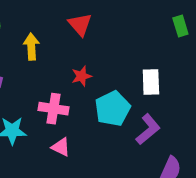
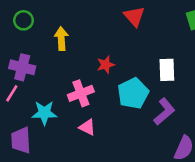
red triangle: (80, 24) -> (134, 16), moved
pink cross: (53, 109) -> (81, 93), turned -30

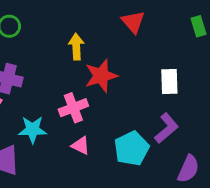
yellow arrow: (61, 39) -> (76, 47), moved
red star: (106, 65) -> (101, 76), size x1.6
cyan pentagon: (133, 93) -> (132, 148), moved

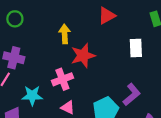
red triangle: (133, 22) -> (107, 16), turned 42
white rectangle: (169, 82) -> (136, 48), moved

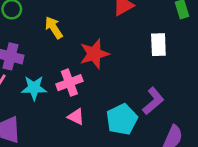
yellow arrow: (65, 34) -> (54, 28), moved, turned -30
cyan star: (32, 96) -> (34, 88), moved

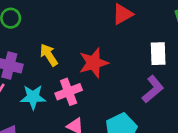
yellow arrow: (54, 28) -> (49, 55), moved
purple L-shape: (153, 101) -> (153, 89), moved

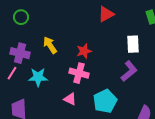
red star: (94, 63) -> (84, 51), size x0.7
pink cross: (69, 92) -> (79, 73), moved, turned 36

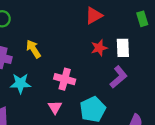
red star: (84, 51) -> (99, 48), moved
pink triangle: (70, 99) -> (55, 107), turned 32

